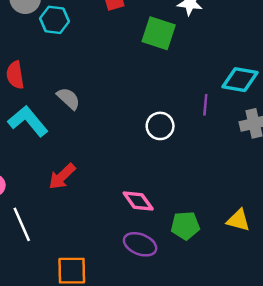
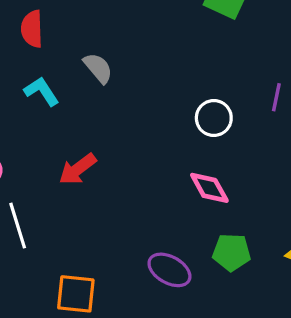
cyan L-shape: (28, 121) -> (42, 91), size x0.7
pink diamond: (138, 201) -> (209, 188), moved

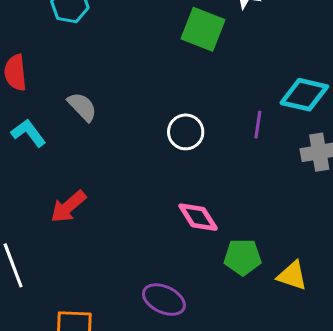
white circle: (214, 118) -> (186, 132), moved
green pentagon: (232, 252) -> (243, 257), moved

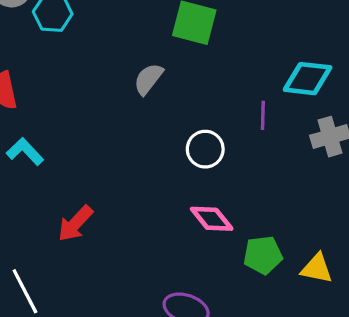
gray semicircle: (82, 107) -> (148, 79), moved, turned -92
white circle: (186, 132) -> (205, 149), moved

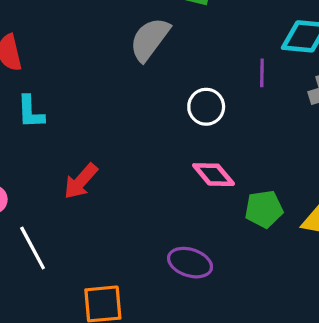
gray semicircle: (148, 79) -> (150, 39), size x1.4
cyan L-shape: (25, 152) -> (31, 112), turned -138

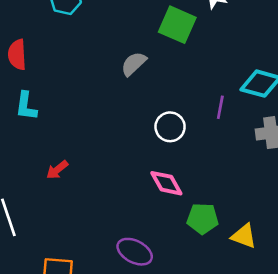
gray semicircle: (150, 39) -> (134, 64), size x0.7
red arrow: (81, 181) -> (57, 170), size x0.7

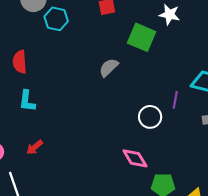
white circle: (170, 127) -> (150, 117), moved
red arrow: (57, 170) -> (35, 147), moved

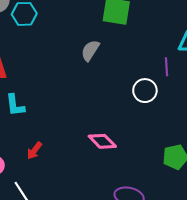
pink diamond: (135, 158) -> (102, 141), moved

